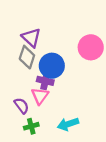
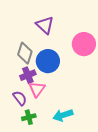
purple triangle: (31, 38) -> (45, 25), moved
purple cross: (45, 81) -> (28, 75), moved, turned -35

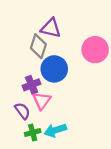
purple triangle: (45, 25) -> (51, 28), turned -30
gray diamond: (25, 53) -> (38, 46), moved
cyan arrow: (63, 115) -> (55, 130), moved

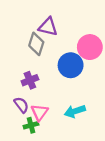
blue circle: (54, 69) -> (71, 65), moved
pink triangle: (42, 101) -> (40, 112), moved
cyan arrow: (55, 130) -> (75, 111), moved

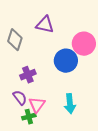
gray diamond: (36, 44) -> (15, 40), moved
cyan arrow: (75, 111) -> (70, 104), turned -78

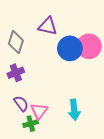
blue circle: (66, 61) -> (70, 48), moved
purple cross: (28, 75) -> (16, 73), moved

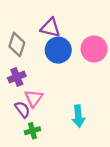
blue circle: (70, 48) -> (58, 50), moved
pink triangle: (39, 111) -> (34, 98), moved

